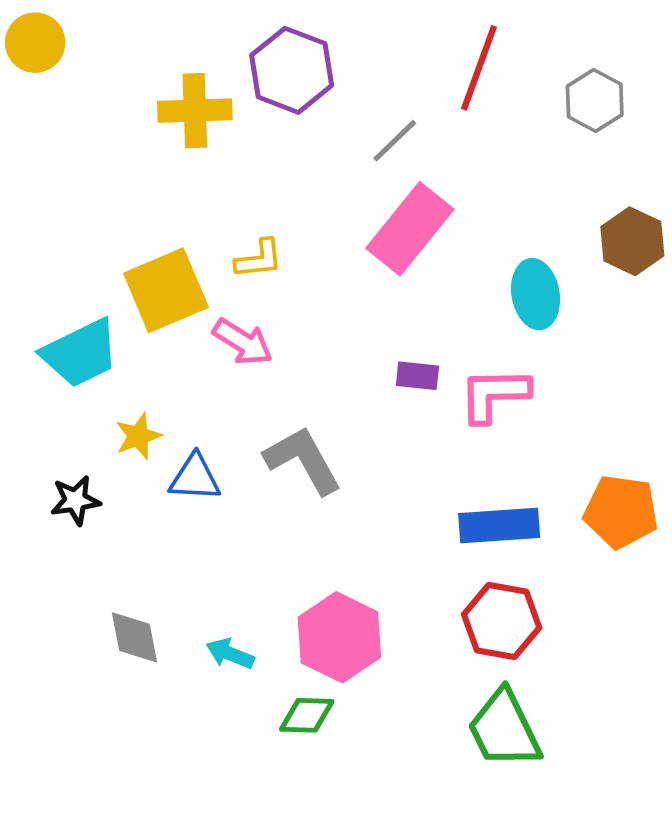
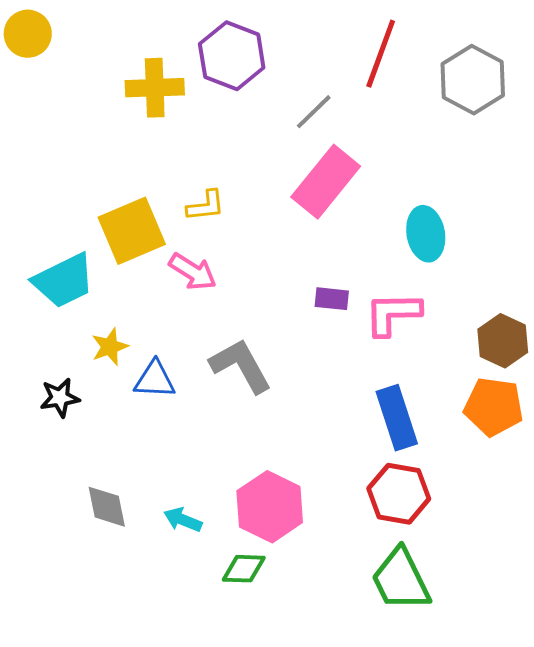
gray hexagon: (595, 100) -> (473, 80), size x1.4
brown hexagon: (632, 241) -> (503, 341), moved
blue rectangle: (499, 525) -> (397, 418), turned 76

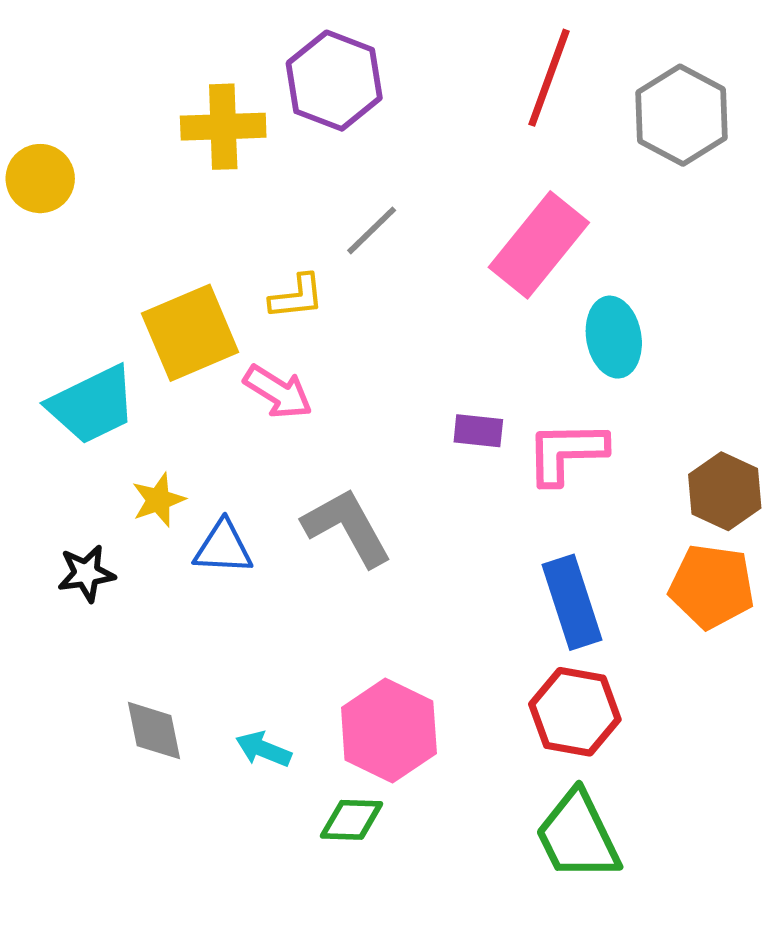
yellow circle: (28, 34) -> (40, 179), moved
gray line: (314, 112) -> (372, 230), moved
pink rectangle: (326, 182) -> (539, 245), moved

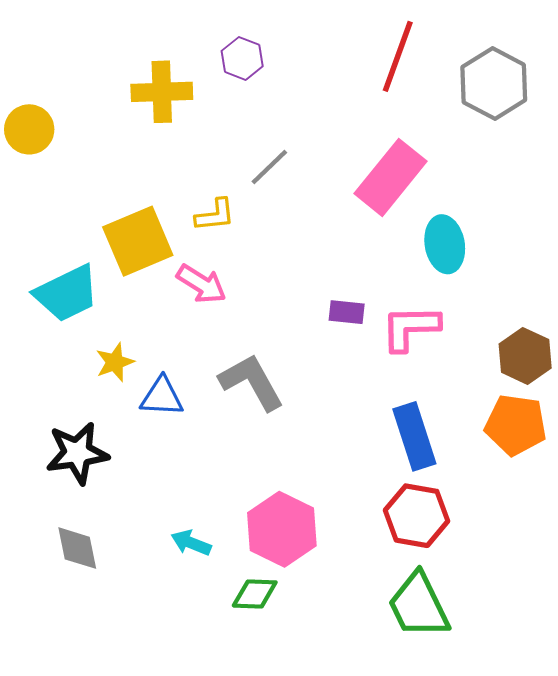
purple hexagon: (334, 81) -> (242, 58), size x0.6
black star: (86, 573) -> (77, 453), moved, size x1.5
gray diamond: (154, 731) -> (77, 548), moved

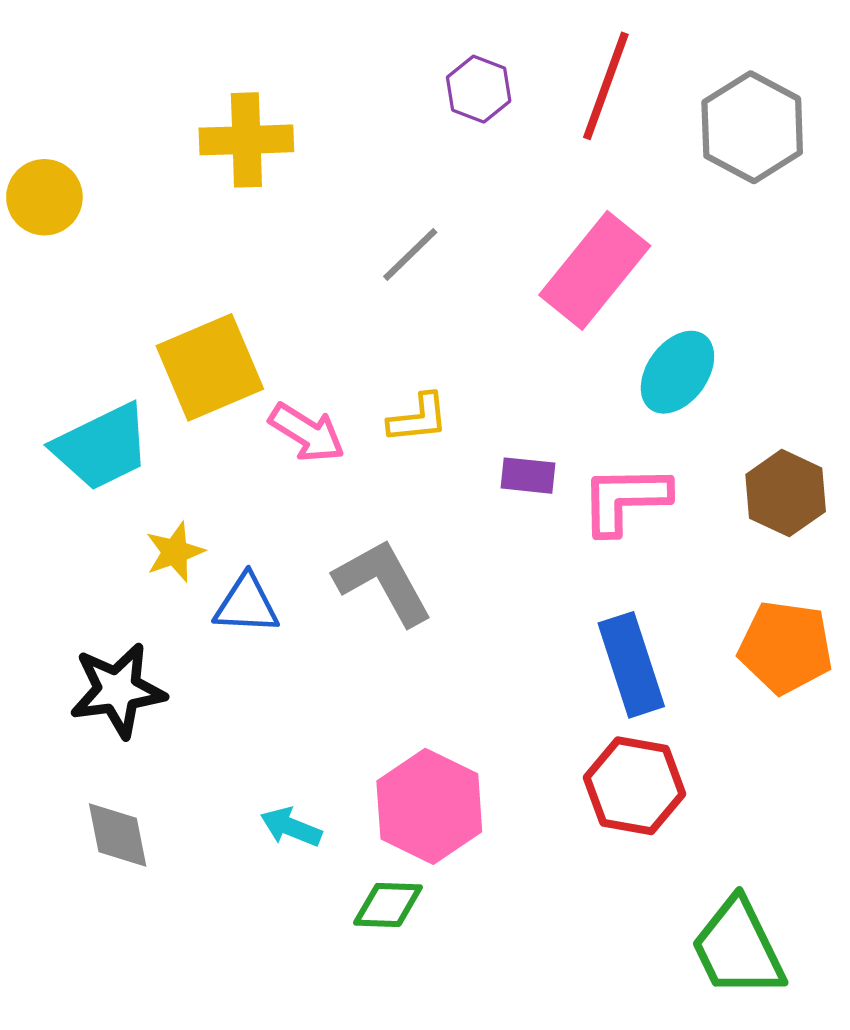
purple hexagon: (242, 58) -> (479, 89), moved
yellow L-shape: (215, 215) -> (418, 418), moved
cyan ellipse: (445, 244) -> (677, 372), turned 46
brown hexagon: (525, 356) -> (786, 493), moved
green trapezoid: (419, 605) -> (738, 948), moved

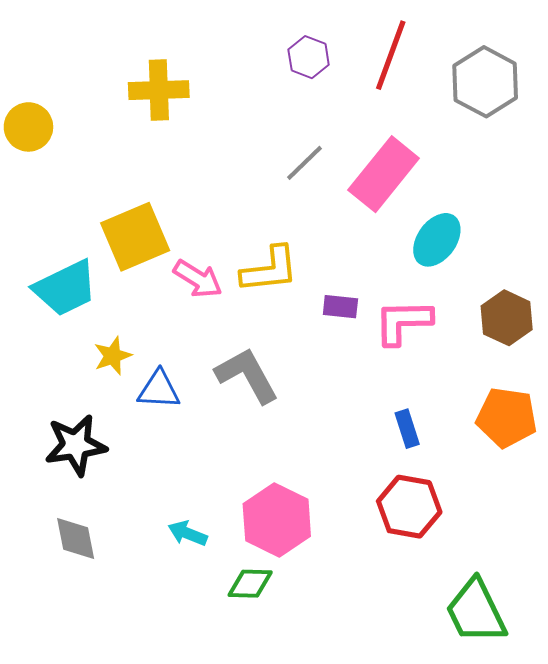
gray line: (410, 254) -> (305, 163), moved
yellow L-shape: (418, 418) -> (270, 270), size x1.5
blue rectangle: (631, 665) -> (407, 429), size x0.6

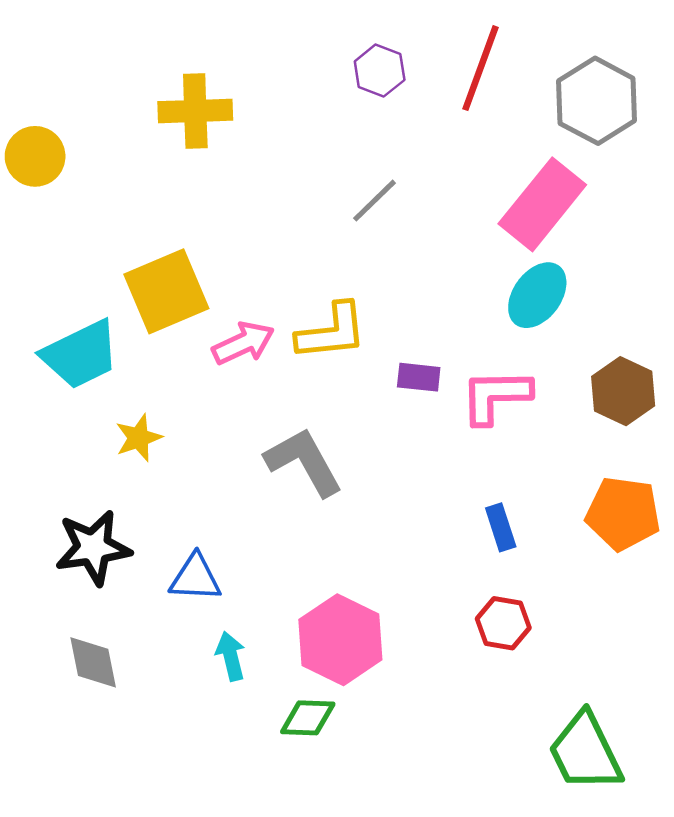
pink rectangle: (384, 174) -> (542, 204), moved
pink arrow: (198, 279) -> (243, 343), turned -57
blue triangle: (159, 390) -> (195, 578), moved
red hexagon: (409, 507) -> (503, 623), size x0.7
cyan arrow: (188, 533) -> (231, 656), turned 54

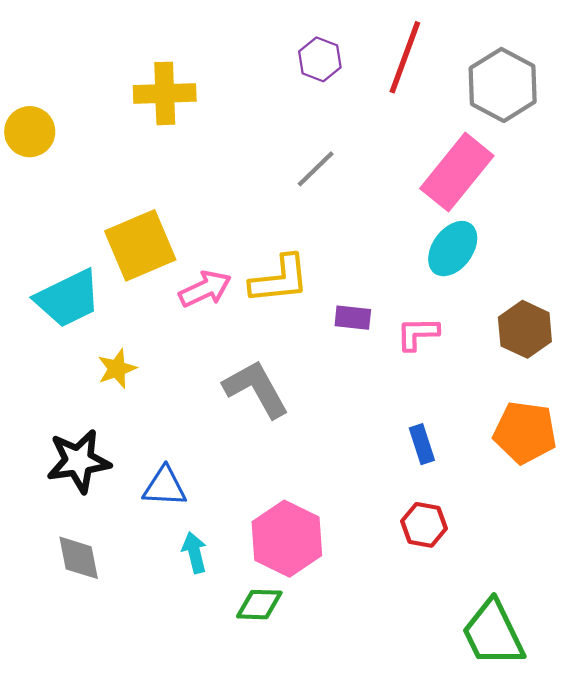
pink L-shape: (496, 396) -> (418, 334), size x0.7

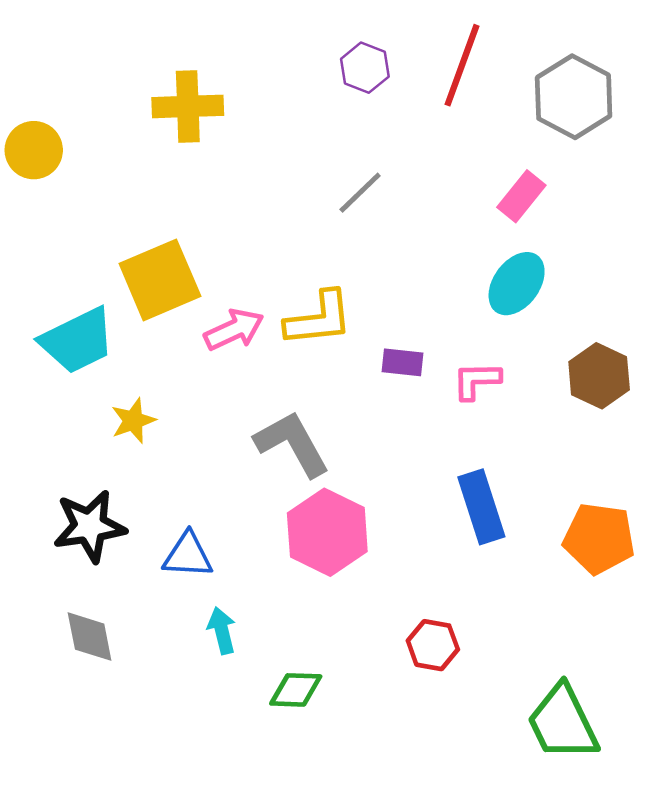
pink rectangle: (457, 172) -> (521, 196), size x0.6
orange pentagon: (525, 432) -> (599, 538), moved
blue rectangle: (422, 444) -> (481, 507), size x1.6
red hexagon: (424, 525) -> (433, 645), moved
pink hexagon: (287, 539) -> (327, 532), moved

